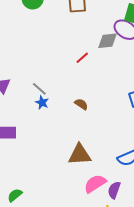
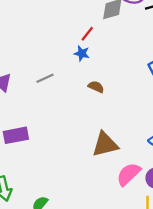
gray line: (39, 89) -> (45, 78), turned -56
blue star: (42, 102) -> (82, 53), moved

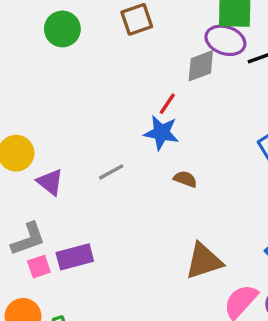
blue star: (82, 53) -> (161, 133), size x1.5

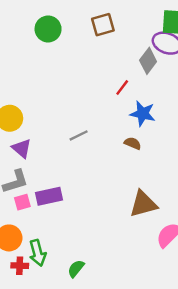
gray diamond: (201, 66) -> (148, 61), turned -35
blue star: (161, 133) -> (143, 114), moved
purple triangle: (50, 182) -> (22, 148), moved

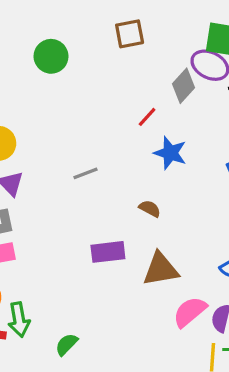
green circle: (48, 29) -> (51, 56), moved
brown semicircle: (133, 143) -> (150, 209), moved
purple rectangle: (49, 196) -> (108, 252), moved

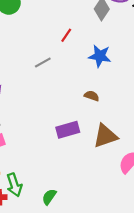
red line: (147, 117) -> (66, 35), moved
gray line: (85, 173) -> (43, 63), moved

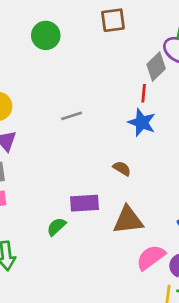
red line: (66, 35) -> (144, 93), moved, turned -40
green semicircle: (49, 197) -> (56, 227), moved

